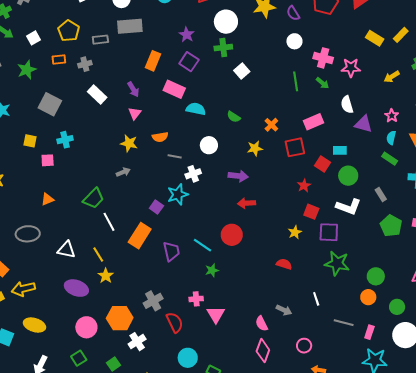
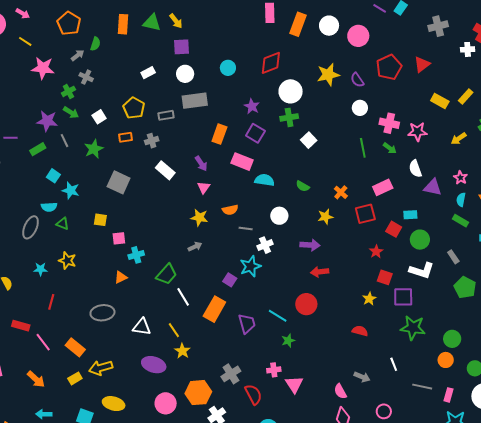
cyan cross: (65, 140) -> (136, 255), moved

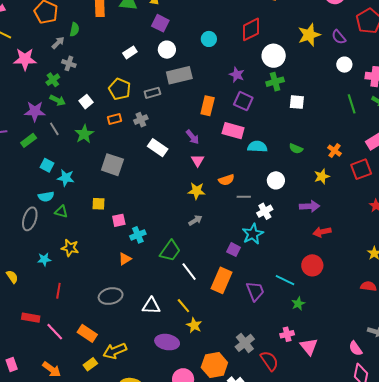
purple square: (181, 47) -> (160, 23), turned 36
white square: (309, 140) -> (297, 102), turned -35

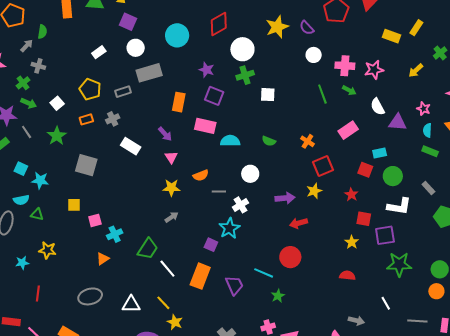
cyan circle: (209, 39) -> (177, 35), size x1.5
red square: (361, 169) -> (323, 166), moved
yellow star: (322, 176) -> (314, 191), moved

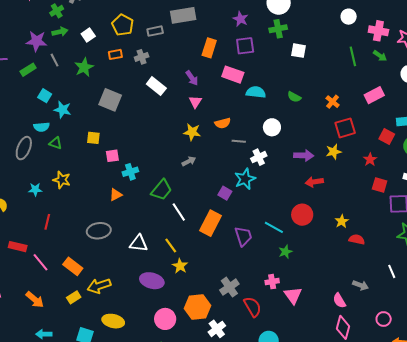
purple square: (214, 96) -> (245, 46), turned -36
green arrow: (29, 103) -> (60, 32), turned -42
yellow star: (352, 242) -> (342, 221), moved

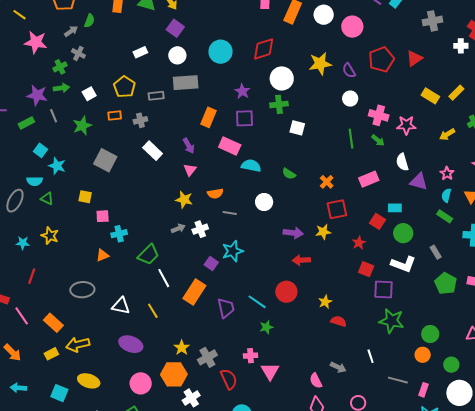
white cross: (259, 157) -> (200, 229), moved
yellow star: (180, 266) -> (182, 348), moved

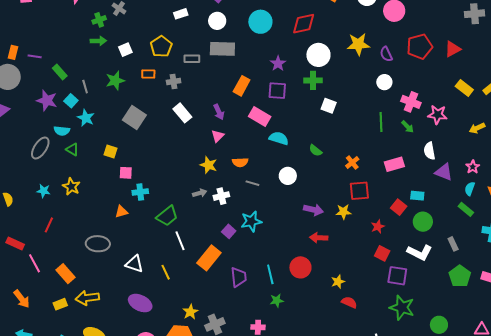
purple star: (37, 95) -> (47, 100), moved
gray line: (54, 116) -> (85, 87), moved
green rectangle: (26, 123) -> (60, 72), turned 70
cyan line: (257, 302) -> (270, 274), turned 36

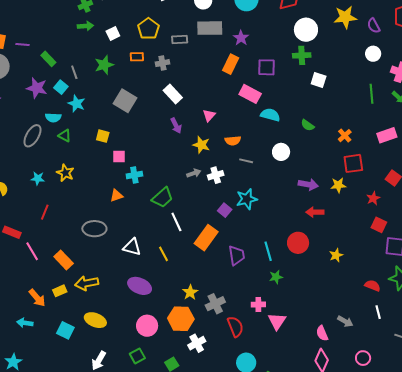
purple star: (278, 63) -> (241, 38), moved
purple arrow: (219, 112) -> (176, 125), moved
orange arrow: (22, 299) -> (37, 298), moved
red semicircle: (349, 302) -> (373, 286), moved

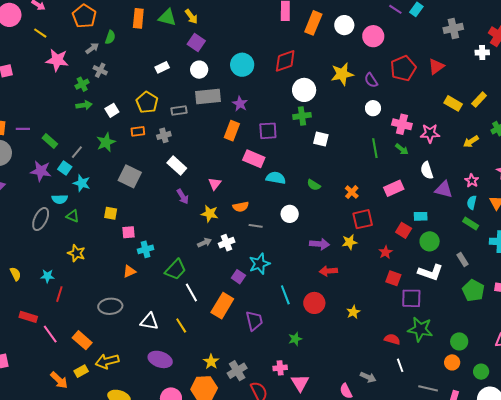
gray line: (74, 72) -> (77, 152), turned 64
cyan star: (38, 178) -> (47, 276), moved
cyan line: (268, 251) -> (285, 295), moved

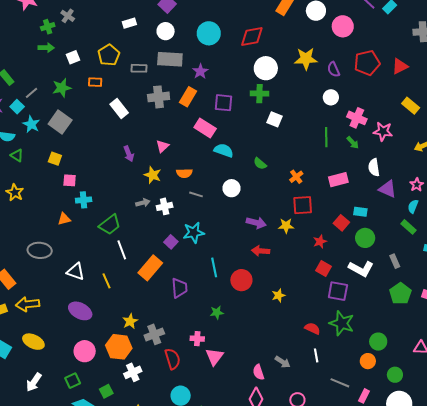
gray cross: (164, 135) -> (159, 97), moved, size x1.5
white rectangle: (177, 165) -> (119, 109), moved
gray square: (130, 176) -> (60, 122), moved

